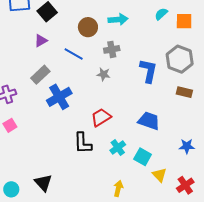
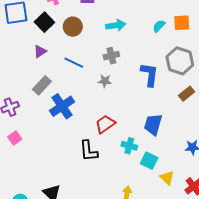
cyan semicircle: (161, 14) -> (159, 26), moved
brown circle: (88, 27) -> (73, 27), moved
brown rectangle: (184, 92) -> (187, 94), turned -49
blue trapezoid: (149, 121) -> (153, 124), turned -90
cyan cross: (118, 147) -> (129, 146), moved, turned -35

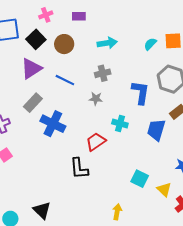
purple triangle: (40, 51) -> (31, 69), size x1.6
blue cross: (62, 106) -> (53, 124), turned -30
blue trapezoid: (153, 124) -> (156, 130), moved
cyan cross: (129, 146) -> (120, 123), moved
yellow triangle: (167, 178) -> (164, 189), moved

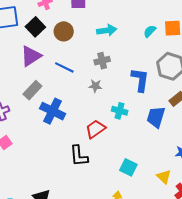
cyan square: (140, 179) -> (128, 167), moved

